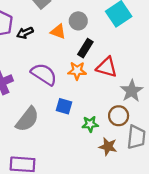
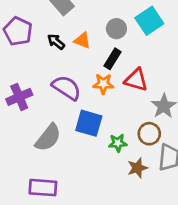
gray circle: (78, 21) -> (116, 29), moved
black arrow: (25, 33) -> (56, 42), moved, turned 63
blue square: (64, 106) -> (89, 123), size x1.5
brown star: (108, 147) -> (137, 168), turned -30

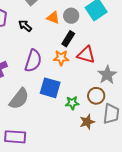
orange triangle: (82, 40) -> (53, 18), moved
purple semicircle: (67, 88) -> (33, 61), turned 75

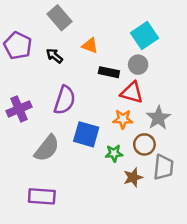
gray circle: (71, 16) -> (138, 65), moved
black rectangle: (68, 39) -> (109, 72), turned 70
orange star: (61, 58) -> (123, 119), moved

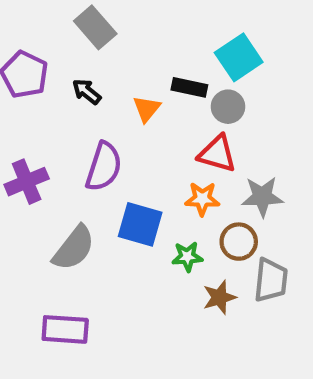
orange triangle: (90, 46) -> (147, 109), moved, turned 48
black rectangle: (109, 72) -> (189, 87), moved
gray star: (158, 118) -> (262, 197), turned 30

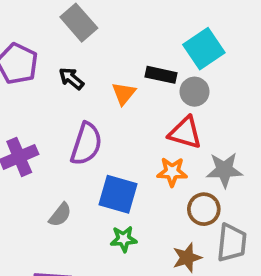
gray semicircle: (74, 248) -> (60, 215), size x0.6
green star: (187, 257) -> (124, 239), moved

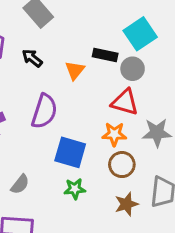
brown circle: (204, 209) -> (122, 165), moved
gray semicircle: (60, 215) -> (20, 184), moved

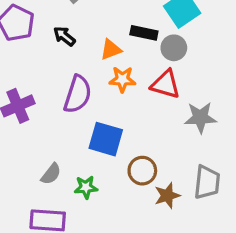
orange triangle: (75, 70) -> (111, 49), turned 30
orange star: (114, 134) -> (122, 79), moved
brown circle: (122, 165) -> (142, 171), moved
green star: (75, 189) -> (86, 187), moved

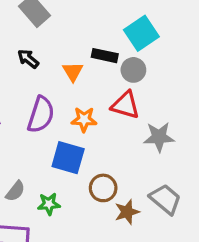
orange triangle: (111, 49) -> (73, 72), turned -40
orange star: (122, 79) -> (84, 119), moved
gray trapezoid: (207, 182) -> (165, 199), turned -56

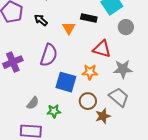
gray circle: (133, 70) -> (126, 27), moved
orange star: (84, 119) -> (90, 72), moved
gray trapezoid: (165, 199) -> (119, 97), moved

